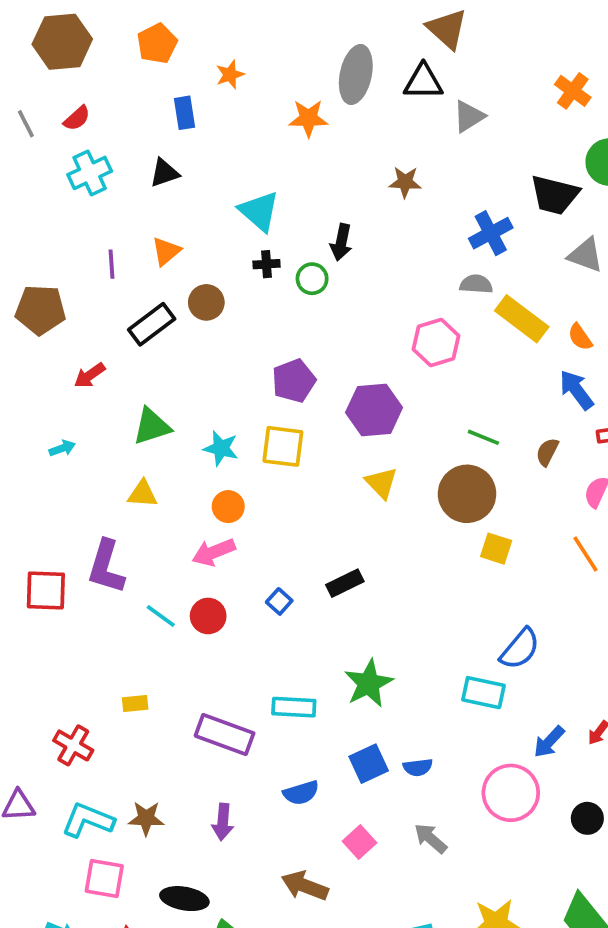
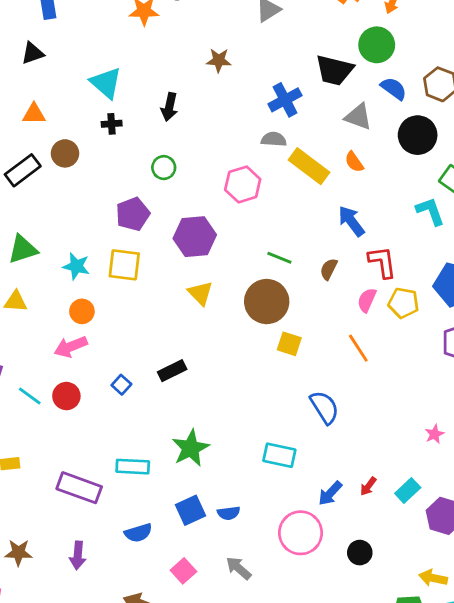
orange triangle: (166, 251) -> (34, 114), turned 40
green circle: (312, 279) -> (164, 168), moved
orange semicircle: (580, 337) -> (354, 162), moved
blue semicircle: (520, 649) -> (325, 407), moved, turned -72

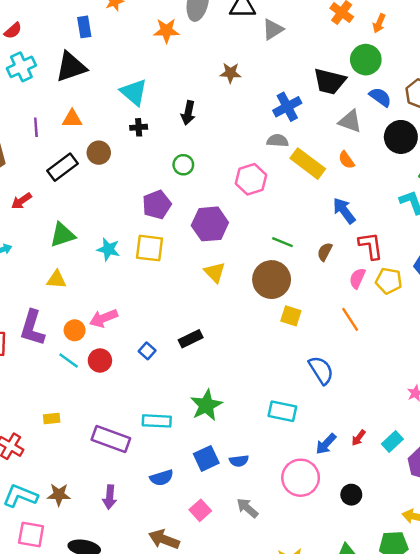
black triangle: (33, 53) -> (71, 67), size x1.6
orange circle: (82, 311) -> (75, 330), moved

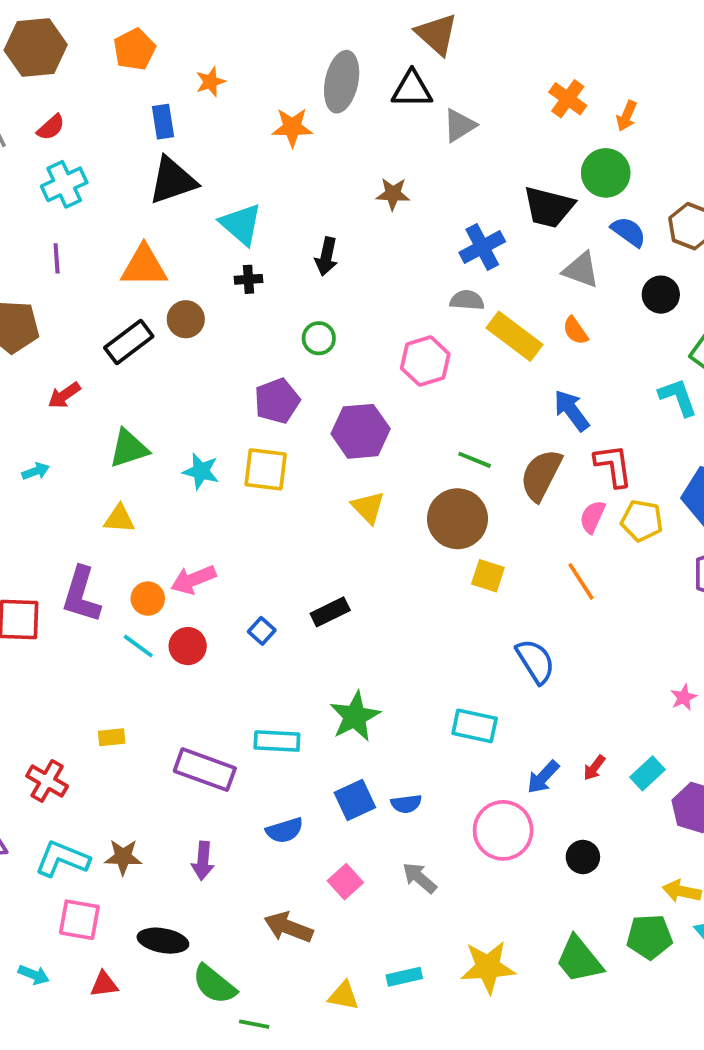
black triangle: (71, 67) -> (172, 181), moved
orange triangle: (72, 119) -> (144, 266), size x1.5
purple line: (36, 127) -> (57, 258), moved
black circle: (401, 137) -> (661, 295), size x0.7
brown semicircle: (325, 252) -> (541, 475), size x1.8

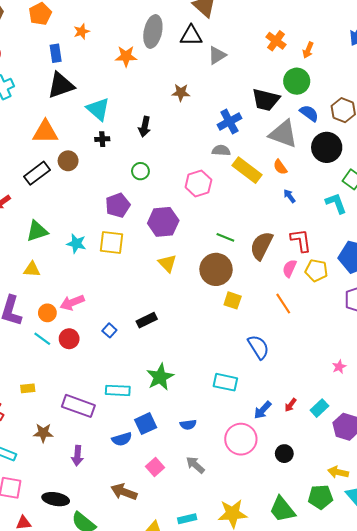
gray triangle: (581, 270) -> (283, 134), size x1.4
black circle: (661, 295) -> (327, 147), size x1.5
blue arrow: (572, 410) -> (289, 196), moved, size x0.6
blue square: (355, 800) -> (146, 424), moved
brown star: (123, 857) -> (43, 433), moved

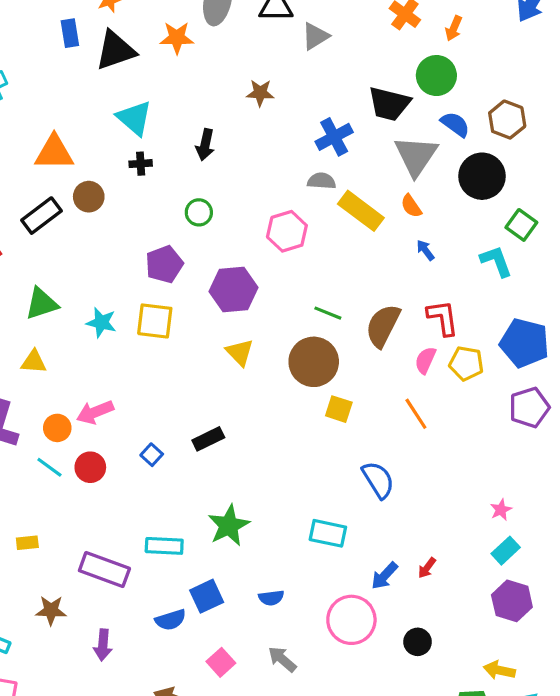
black triangle: (61, 85) -> (115, 50), moved
gray triangle: (283, 134) -> (416, 156), turned 44
cyan rectangle: (319, 408) -> (506, 551), moved

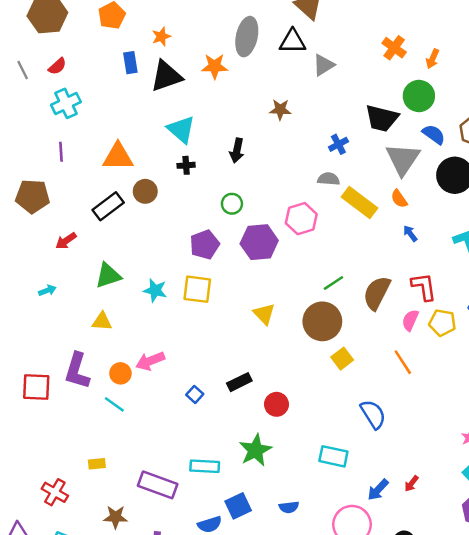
blue cross: (334, 137) -> (338, 144), size x0.7
purple hexagon: (233, 289) -> (259, 242), moved
green line: (328, 313) -> (333, 283), turned -55
yellow square: (339, 409) -> (342, 359), turned 35
red circle: (90, 467) -> (276, 404), moved

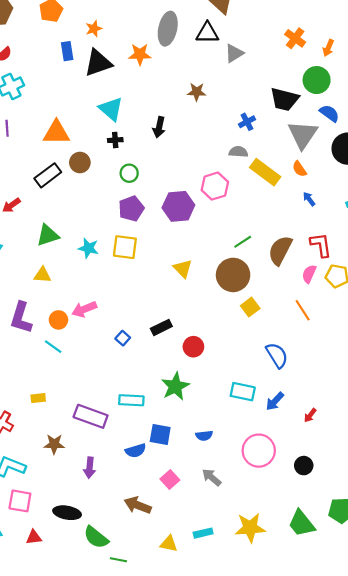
green circle: (232, 204) -> (129, 173), moved
blue arrow: (378, 490) -> (275, 401), moved
blue square: (238, 506) -> (160, 435), turned 35

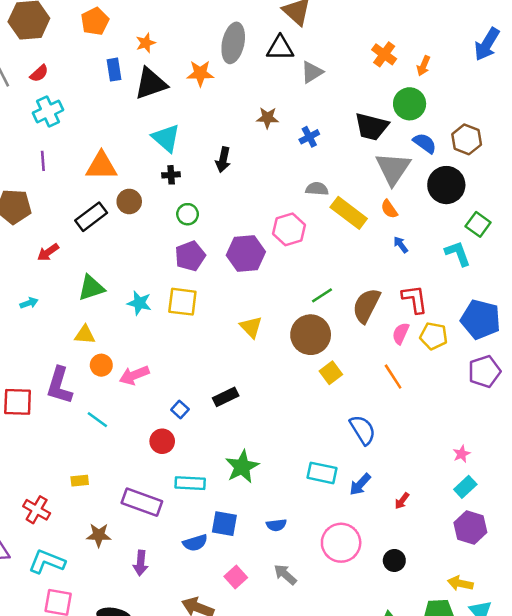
blue cross: (247, 122) -> (309, 137), moved
orange circle: (58, 320) -> (101, 365), moved
red circle: (193, 347) -> (162, 441), moved

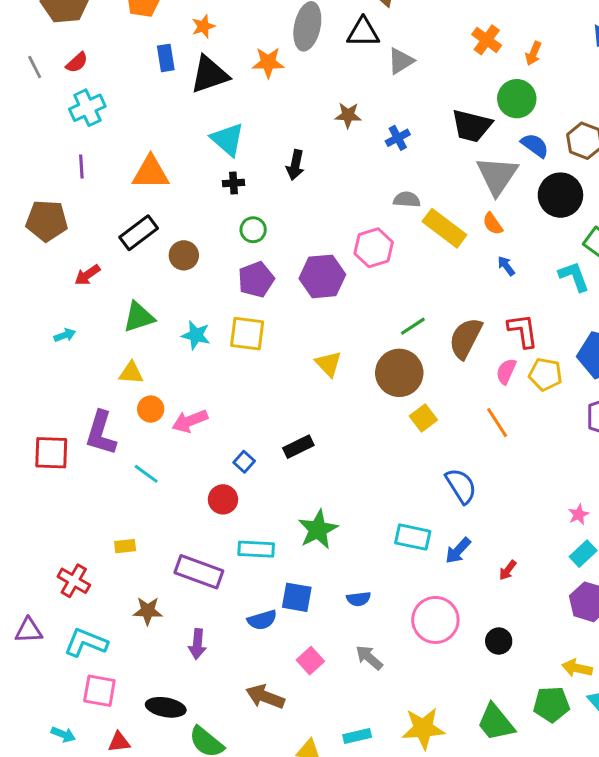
brown circle: (129, 201) -> (184, 255), moved

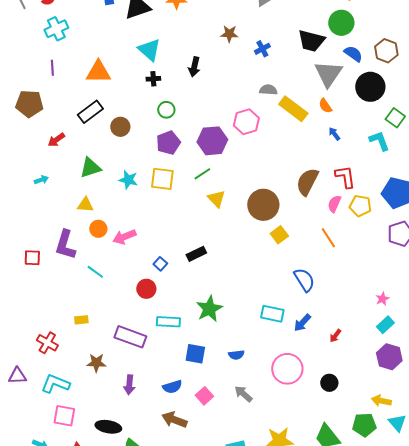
green line: (413, 326) -> (202, 174), moved
red square: (51, 453) -> (32, 258), size x0.7
blue semicircle: (262, 620) -> (172, 387), moved

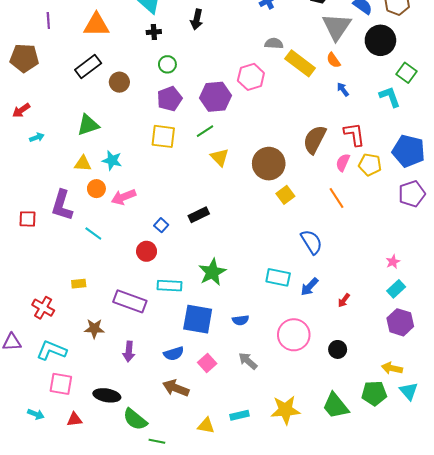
red arrow: (56, 140) -> (21, 110), moved
cyan star: (128, 180) -> (112, 160), moved
blue square: (195, 354) -> (198, 319), size x1.4

